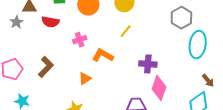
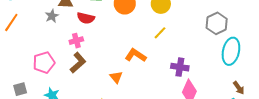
pink cross: (80, 40) -> (76, 41), moved
orange triangle: (85, 79) -> (116, 77), turned -40

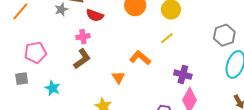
pink pentagon: (44, 63) -> (35, 53), moved

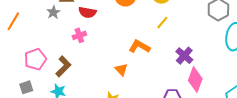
brown L-shape: (82, 59) -> (63, 66), moved
purple cross: (183, 75) -> (184, 56), turned 36

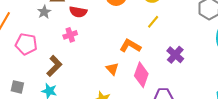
pink pentagon: (35, 59) -> (26, 44), moved, turned 30
pink diamond: (195, 80) -> (141, 75), moved
gray square: (26, 87) -> (17, 87), turned 32

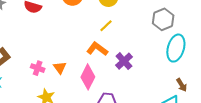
pink cross: (70, 35) -> (38, 68), moved, turned 32
orange L-shape: (130, 46) -> (97, 49), moved

